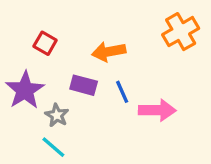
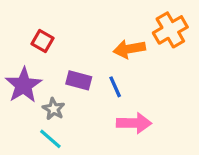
orange arrow: (109, 52) -> (129, 49), moved
pink arrow: (157, 110) -> (134, 123), moved

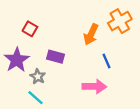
orange arrow: (129, 49) -> (91, 34), turned -55
blue line: (115, 87) -> (106, 61), moved

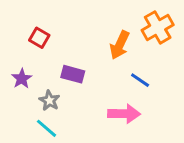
purple star: (17, 60) -> (22, 79), size x0.6
blue line: (106, 61) -> (140, 80), turned -32

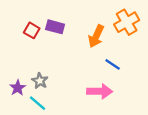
purple rectangle: (73, 74) -> (55, 27), moved
purple star: (22, 79) -> (18, 88), moved

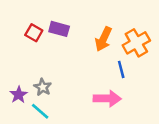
orange cross: (127, 22) -> (136, 43), moved
blue line: (113, 64) -> (121, 69), turned 42

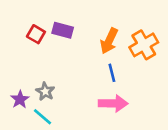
blue line: (121, 69) -> (112, 73), moved

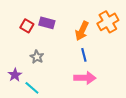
orange cross: (144, 45) -> (108, 22), moved
gray star: (45, 91) -> (37, 57), moved

